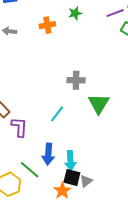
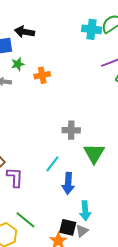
green star: (75, 13) -> (18, 64), moved
blue arrow: (48, 154) -> (68, 183), moved
cyan arrow: (70, 160) -> (85, 211), moved

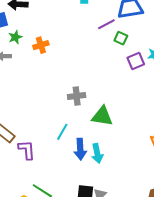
green triangle: (94, 153) -> (102, 116), turned -45
cyan arrow: (85, 211) -> (97, 153), moved

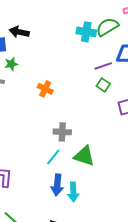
green square: (121, 38) -> (103, 85), moved
orange cross: (41, 45) -> (45, 89), moved, turned 35
cyan line: (62, 132) -> (53, 157), moved

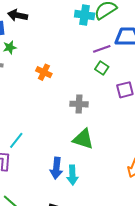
gray cross: (62, 132) -> (79, 104), moved
cyan line: (53, 157) -> (16, 140), moved

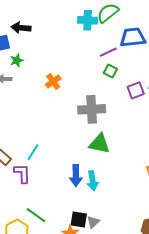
orange cross: (44, 72) -> (53, 81), turned 35
gray cross: (79, 104) -> (92, 109), size x1.5

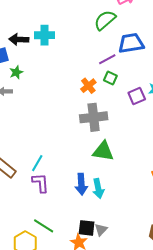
cyan cross: (88, 20) -> (45, 35), moved
orange cross: (53, 81) -> (88, 86), moved
purple L-shape: (22, 173) -> (41, 183), moved

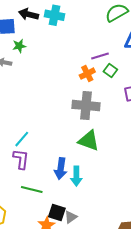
purple line: (107, 59) -> (100, 56), moved
green line: (44, 226) -> (32, 190), moved, turned -30

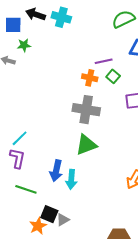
orange cross: (87, 74) -> (90, 78), turned 35
green triangle: (89, 141) -> (86, 145), turned -45

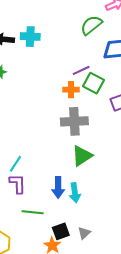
green square: (113, 76) -> (93, 83), size x1.5
black square: (49, 214) -> (61, 231), turned -30
gray triangle: (63, 220) -> (84, 233), moved

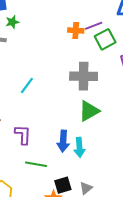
green square: (93, 83) -> (105, 39), turned 30
orange cross: (71, 90) -> (76, 30), moved
cyan line: (15, 164) -> (27, 85), moved

